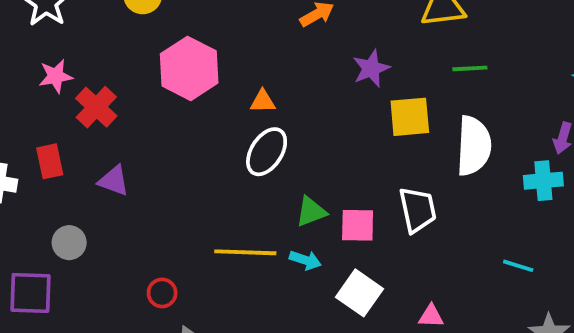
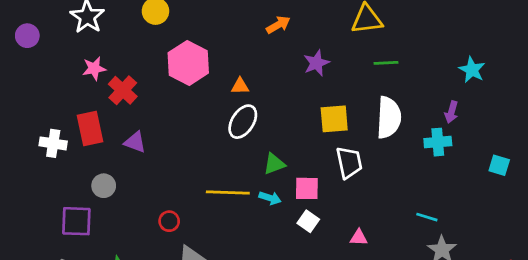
yellow square: (410, 117) -> (334, 119), moved
red rectangle: (50, 161) -> (90, 128), size x1.4
pink square: (358, 225) -> (307, 188), moved
cyan line: (518, 266) -> (427, 217), moved
white square: (359, 293) -> (308, 221), size x0.7

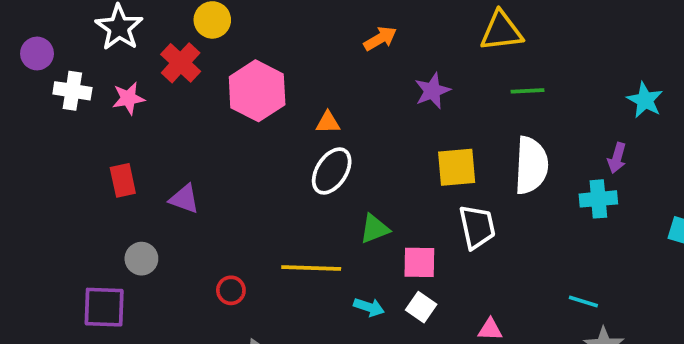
red cross: (123, 90) -> (181, 63), moved
red rectangle: (90, 128) -> (123, 180), size x0.7
white cross: (53, 143) -> (72, 91), moved
cyan arrow: (270, 198) -> (369, 307), moved
red circle: (169, 221) -> (231, 290), moved

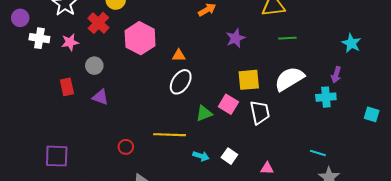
white semicircle: (531, 165) -> (289, 79), turned -124
gray circle: (141, 259) -> (94, 66), moved
pink square: (419, 262) -> (228, 104), moved, turned 30

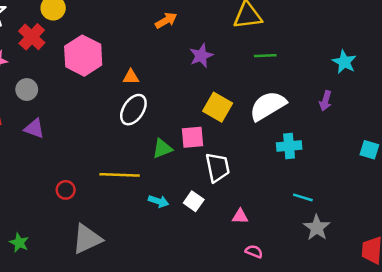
yellow square: (249, 80) -> (218, 107), turned 35
cyan cross: (326, 97) -> (289, 146), moved
pink square: (228, 104) -> (192, 137), turned -36
white trapezoid: (260, 112) -> (218, 167), moved

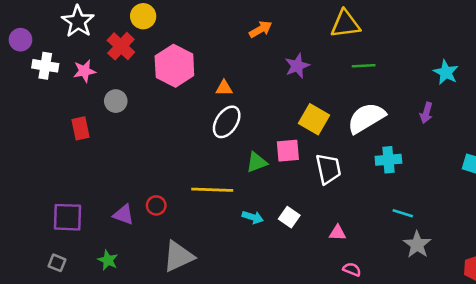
purple triangle: (34, 128) -> (124, 215), moved
white trapezoid: (218, 167) -> (328, 169), moved

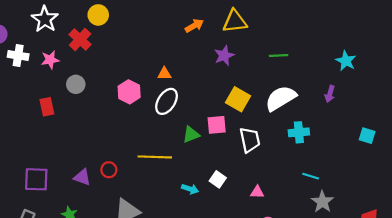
yellow triangle: (345, 24) -> (235, 21), moved
pink hexagon: (174, 66) -> (129, 92), moved, size x0.7
cyan arrow: (253, 217) -> (190, 189), moved

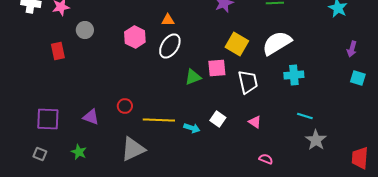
purple arrow: (330, 94) -> (352, 49), moved
yellow line: (155, 157) -> (159, 120), moved
red circle: (109, 170) -> (125, 106), moved
pink triangle: (257, 192) -> (255, 122), moved, turned 32

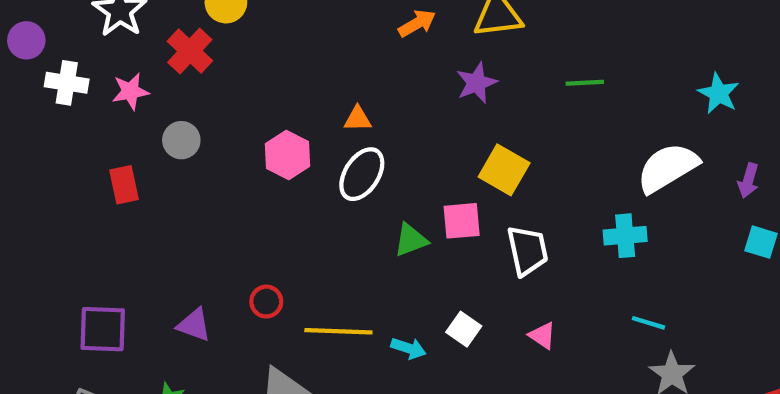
white semicircle: (277, 43) -> (668, 168), moved

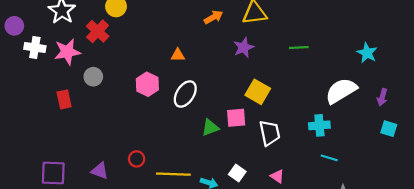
pink star: (130, 91) -> (67, 52), size x1.4
orange triangle: (358, 119) -> (178, 55), moved
cyan line: (648, 323) -> (329, 158), moved

